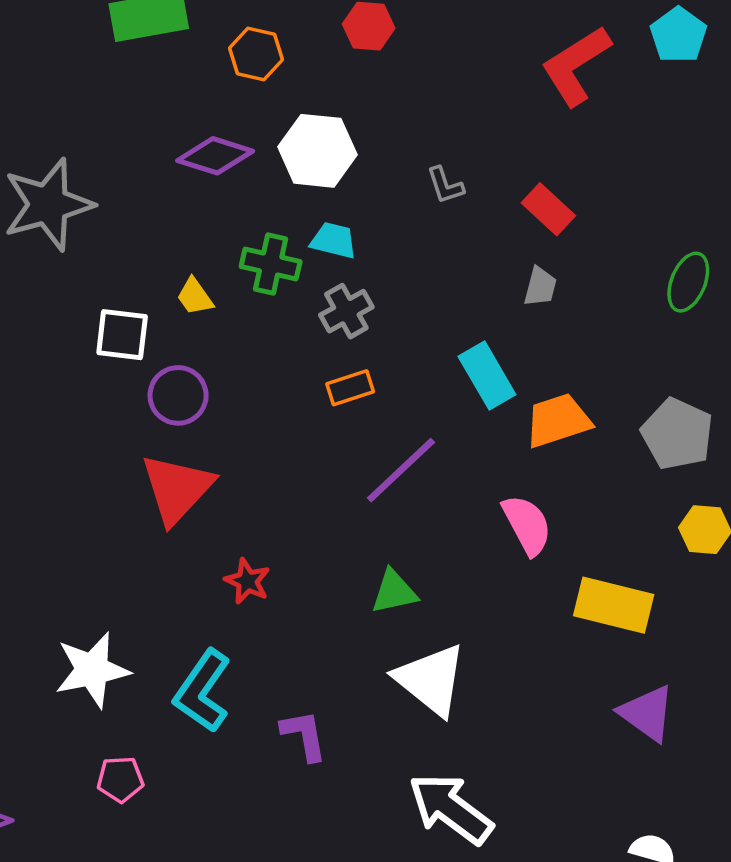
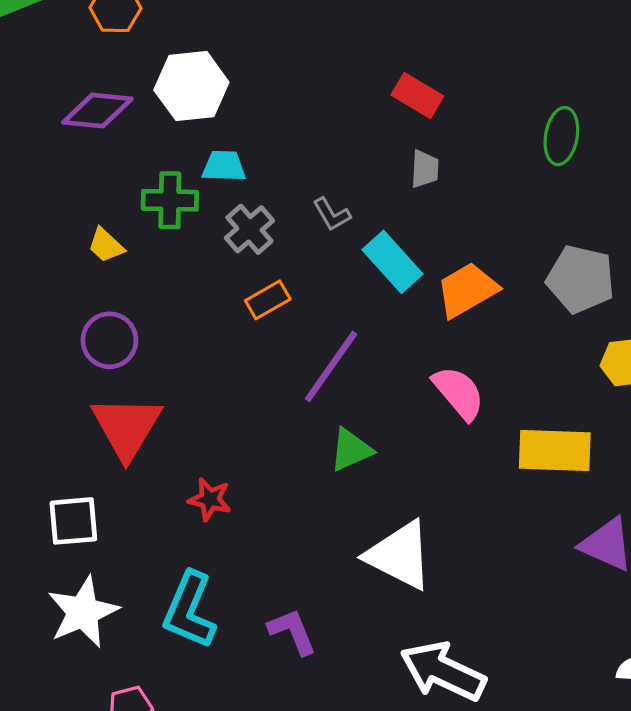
gray L-shape: (445, 185) -> (332, 214), moved
white square: (122, 335) -> (73, 521), moved
green triangle: (394, 592) -> (351, 450), moved

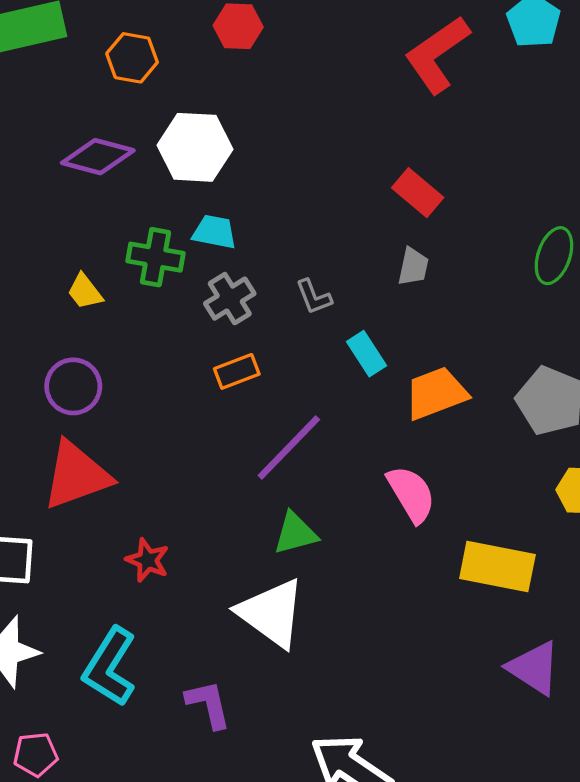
cyan rectangle: (393, 262) -> (366, 354), size x0.7
red triangle: (127, 427) -> (76, 475), turned 30
white triangle: (399, 555) -> (271, 613), moved

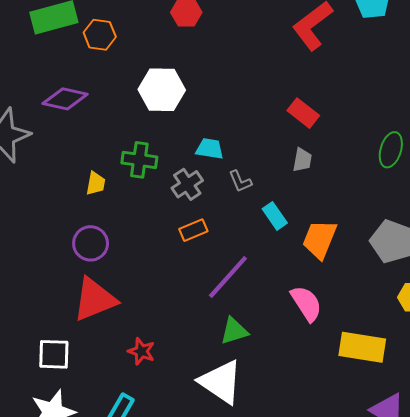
orange hexagon: (132, 58) -> (100, 35), moved
purple diamond: (98, 157) -> (65, 99), moved
cyan trapezoid: (214, 232) -> (210, 149), moved
yellow trapezoid: (85, 292) -> (96, 183), turned -130
orange trapezoid: (436, 393) -> (320, 239), turned -45

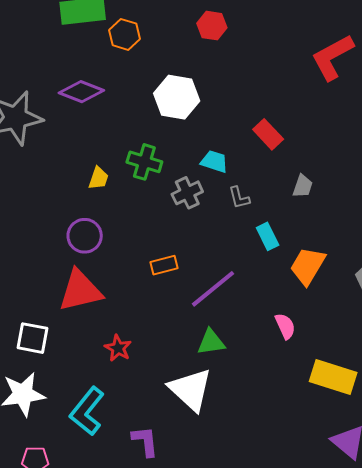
red rectangle: (303, 113) -> (268, 134), moved
orange rectangle: (193, 230) -> (164, 265), moved
pink semicircle: (306, 303) -> (285, 326), size x0.7

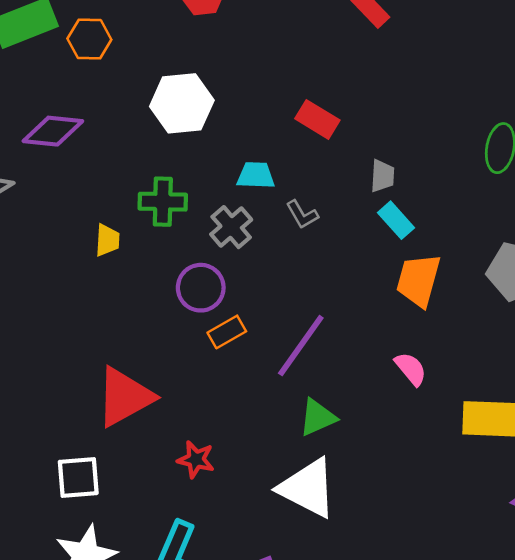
purple circle: (85, 236) -> (201, 288), moved
cyan rectangle: (268, 236) -> (396, 220), moved

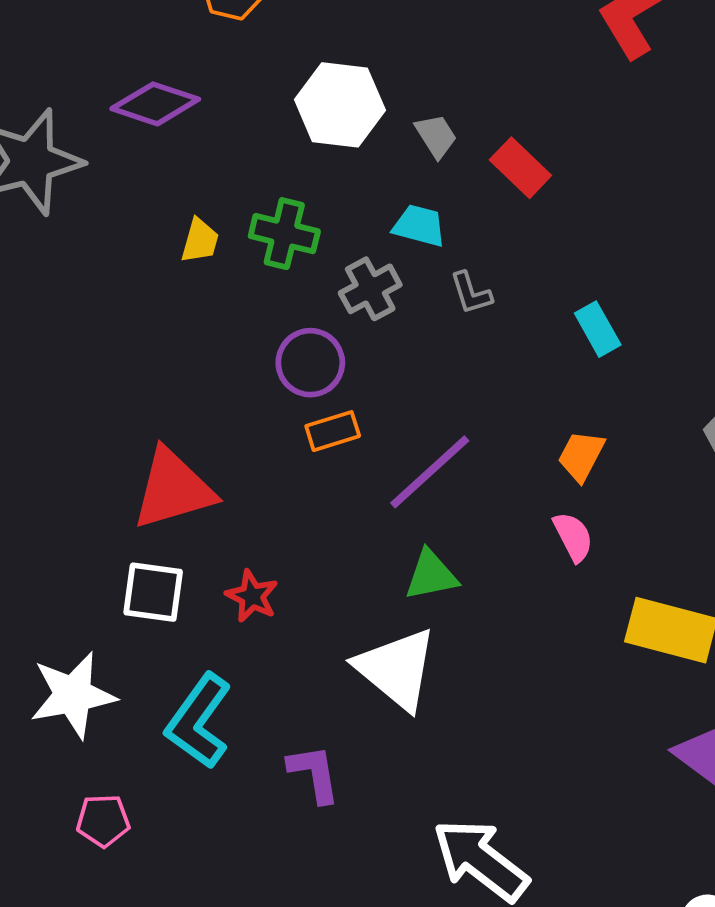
gray trapezoid: (382, 176) -> (436, 136), moved, turned -48
yellow trapezoid: (107, 240) -> (200, 241), moved
orange trapezoid: (418, 280) -> (581, 456), moved, size x0.7
white square: (78, 477) -> (153, 592), moved

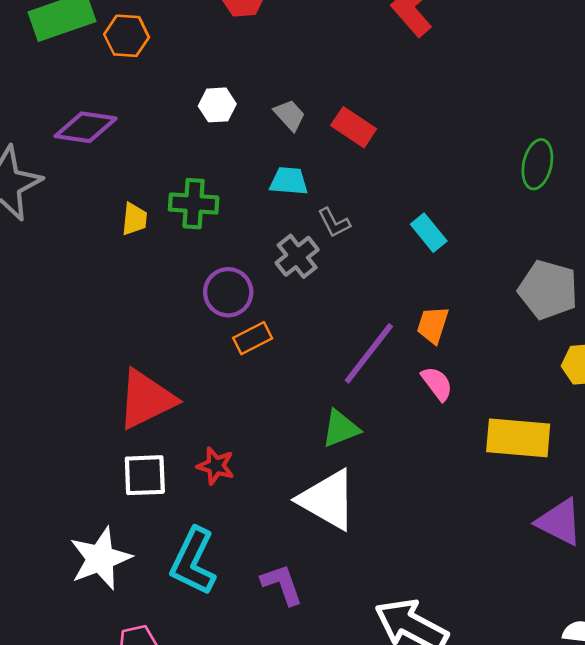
white hexagon: (340, 105) -> (217, 105), size x0.6
gray cross: (370, 289) -> (297, 256), moved
purple line: (430, 472) -> (369, 353), moved

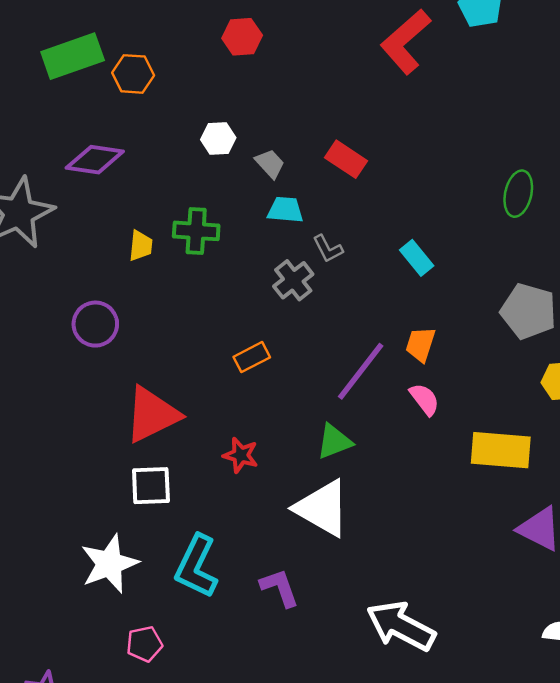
gray trapezoid: (290, 115) -> (270, 164), moved
purple circle: (228, 292) -> (95, 324), moved
red star: (216, 466) -> (241, 455), moved

